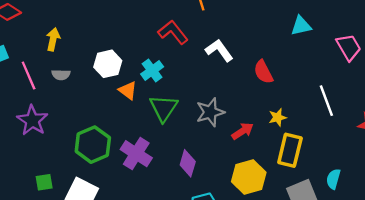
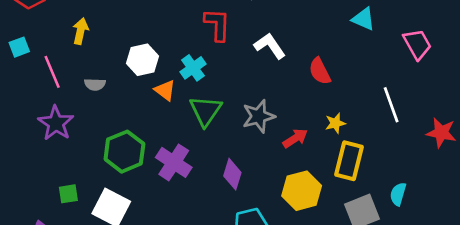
cyan triangle: (301, 26) -> (363, 19), turned 35
red L-shape: (173, 32) -> (217, 25), turned 40
gray semicircle: (61, 75) -> (95, 84), moved

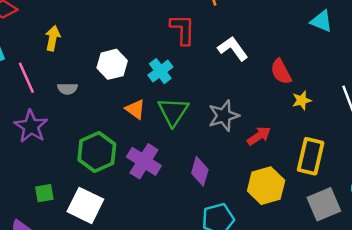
orange triangle: (165, 90) -> (135, 109), moved
yellow star: (335, 123) -> (302, 100), moved

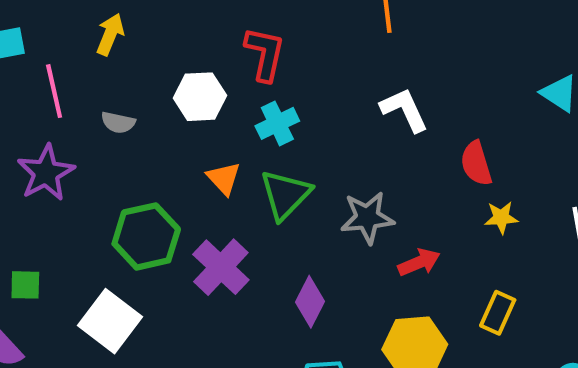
red L-shape: (183, 29) -> (265, 54), moved
yellow rectangle: (311, 156) -> (498, 313), size x0.7
green square: (44, 193) -> (25, 285), moved

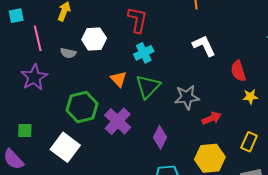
white hexagon: (200, 97) -> (94, 39), moved

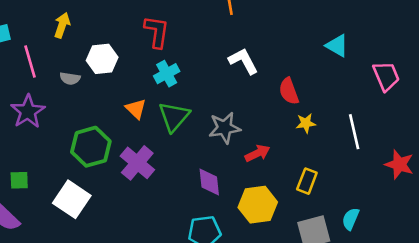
purple diamond: (160, 137) -> (209, 182), moved, turned -30

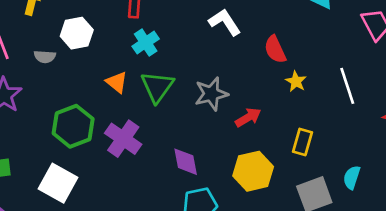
yellow star: (306, 123) -> (296, 81), turned -30
purple diamond: (209, 182) -> (186, 162), moved

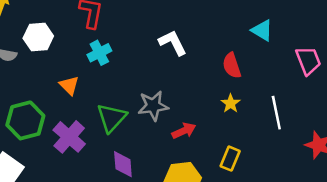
red semicircle: (275, 50) -> (232, 66), moved
green triangle: (157, 87) -> (111, 118), moved

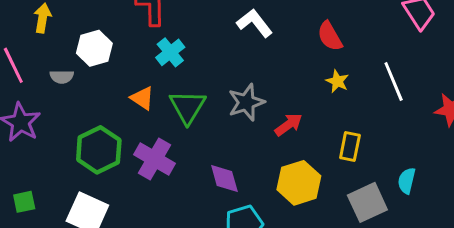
green triangle: (111, 118) -> (188, 107), moved

